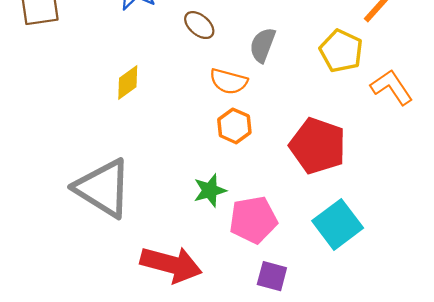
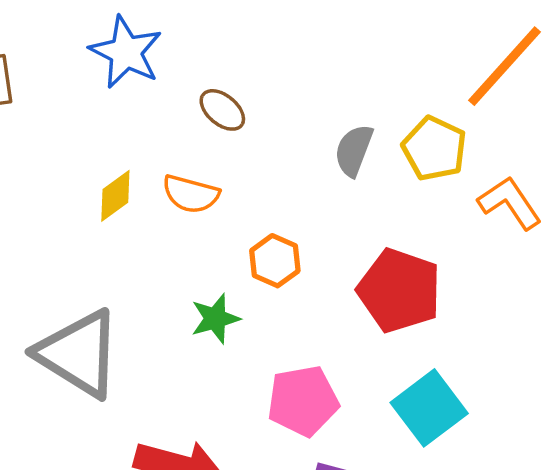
gray semicircle: (263, 45) -> (354, 150), moved
orange semicircle: (229, 81) -> (191, 194), moved
green star: (210, 190) -> (215, 319), moved

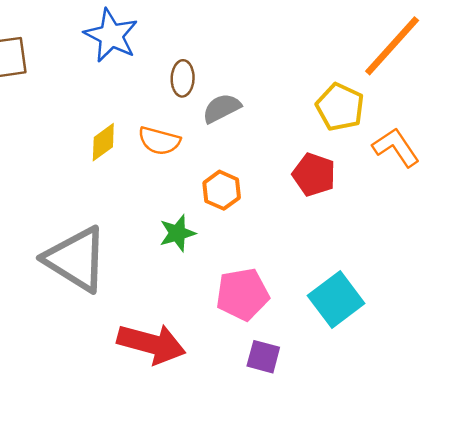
brown ellipse: (222, 110) -> (183, 78), turned 52
gray semicircle: (354, 150) -> (222, 108), moved, turned 42
red pentagon: (399, 290) -> (314, 175), moved, size x0.7

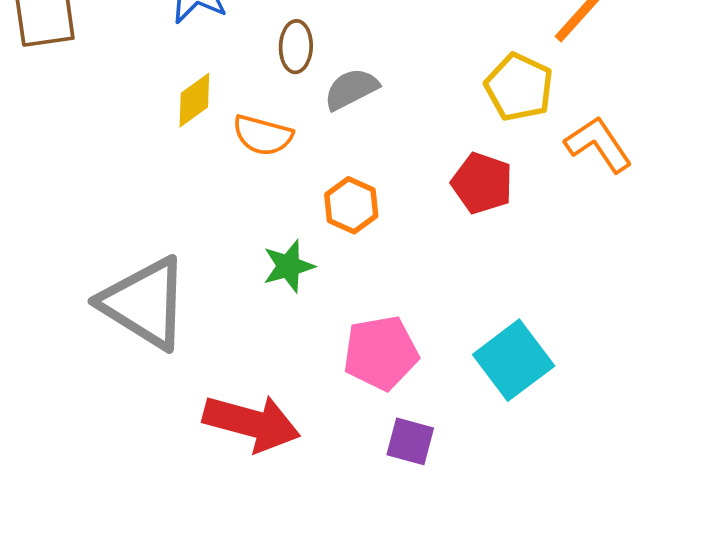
yellow diamond: (103, 142) -> (194, 100), moved

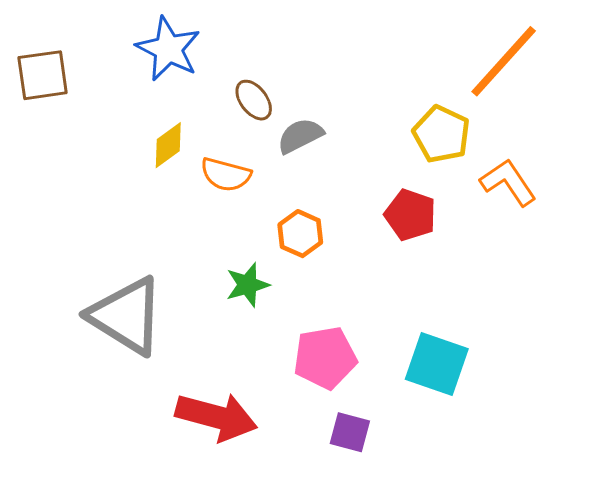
brown ellipse: (296, 47) -> (254, 100), turned -39
cyan square: (514, 360) -> (437, 364), turned -34

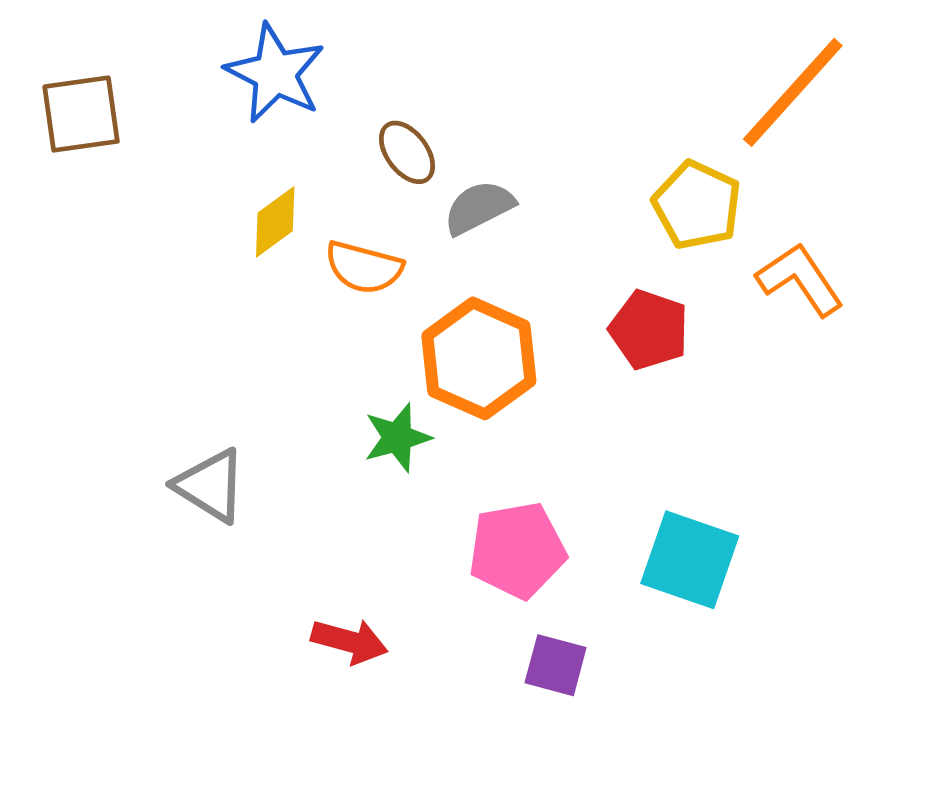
orange hexagon: (300, 234) -> (479, 358), size x1.6
gray triangle: (126, 316) -> (210, 485), size x0.6
red arrow: (216, 417) -> (349, 641), size x0.6

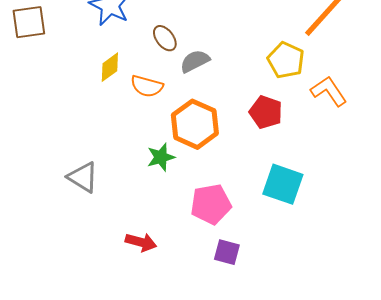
cyan square: (690, 560) -> (283, 184), moved

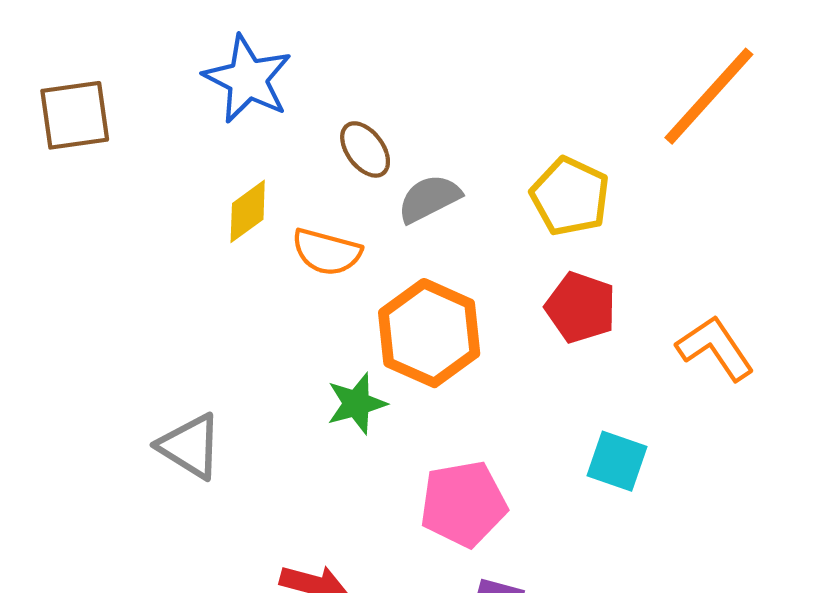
yellow pentagon: (286, 60) -> (570, 196), moved
orange L-shape: (329, 91) -> (715, 348), moved
cyan square: (283, 184) -> (617, 461), size x0.7

